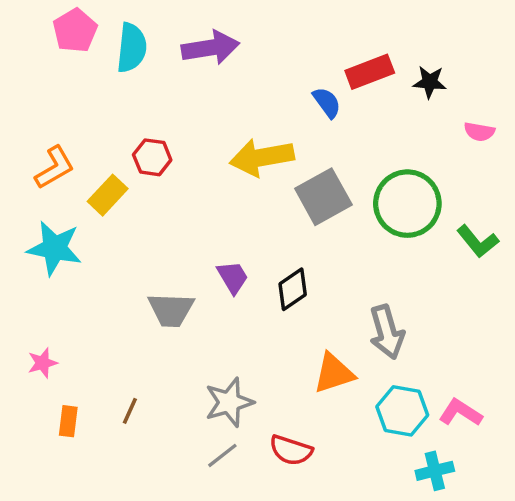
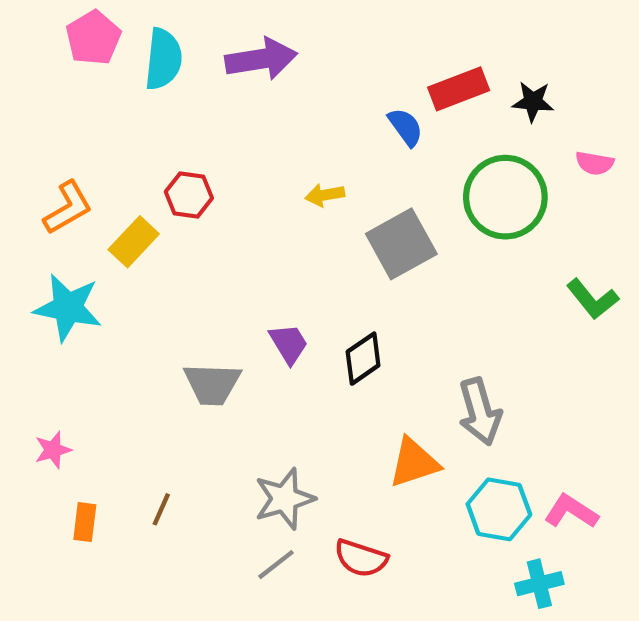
yellow arrow: (262, 157) -> (325, 195), size x0.5
green circle: (407, 204) -> (505, 197), moved

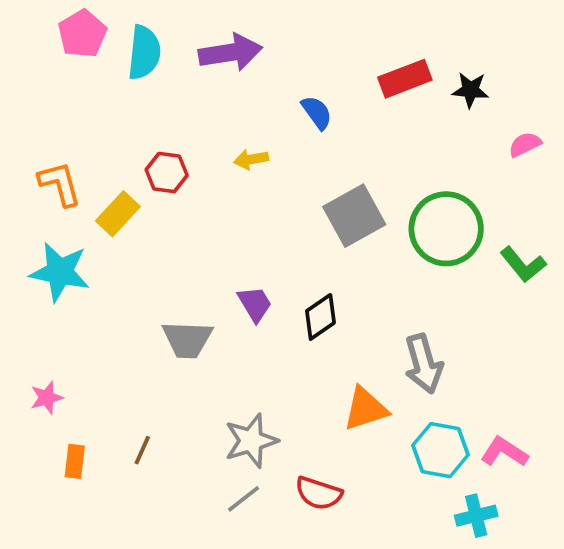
blue semicircle: (406, 127) -> (317, 112), moved
pink semicircle: (595, 163) -> (525, 144), turned 144
yellow arrow: (325, 195) -> (251, 159), moved
green circle: (505, 197) -> (446, 229), moved
orange L-shape: (68, 208) -> (60, 184), turned -75

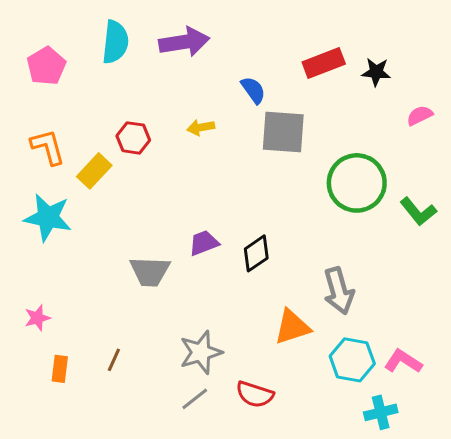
pink pentagon: (82, 34) -> (46, 66), moved
gray square: (354, 216) -> (283, 132), moved, turned 33
purple trapezoid: (255, 304) -> (204, 243), turned -80

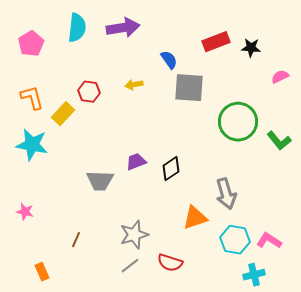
pink star: (37, 318) -> (25, 212), turned 30
orange rectangle: (60, 369) -> (42, 272), moved, turned -30

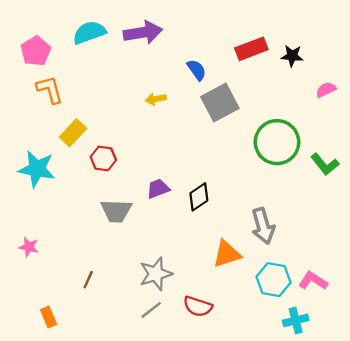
cyan semicircle: (77, 28) -> (89, 33), turned -116
gray square: (189, 88) -> (220, 102), turned -32
red hexagon: (89, 92) -> (103, 158), moved
orange L-shape: (32, 98) -> (50, 90), moved

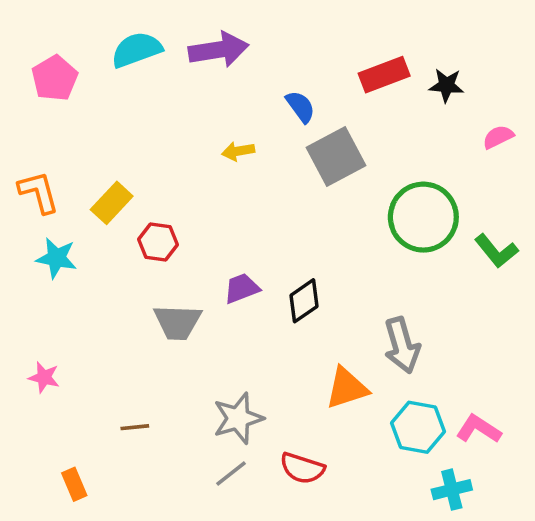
orange L-shape: (50, 90) -> (39, 192), moved
cyan star: (37, 169) -> (56, 258), size x0.7
brown line: (88, 280) -> (135, 427), turned 60

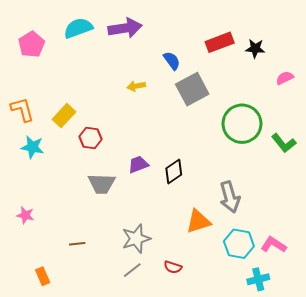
red semicircle: (302, 468) -> (173, 267), size x0.7

